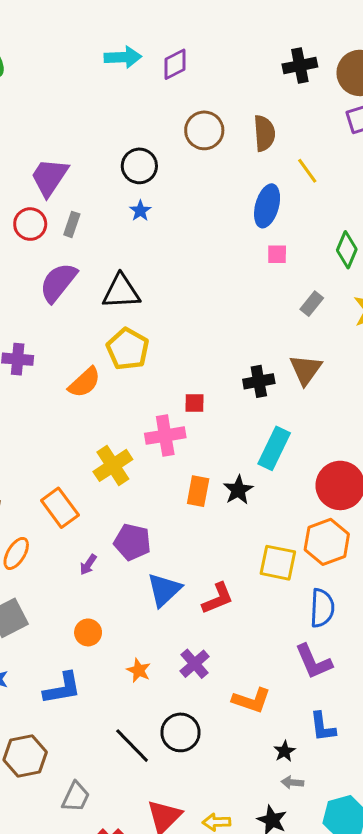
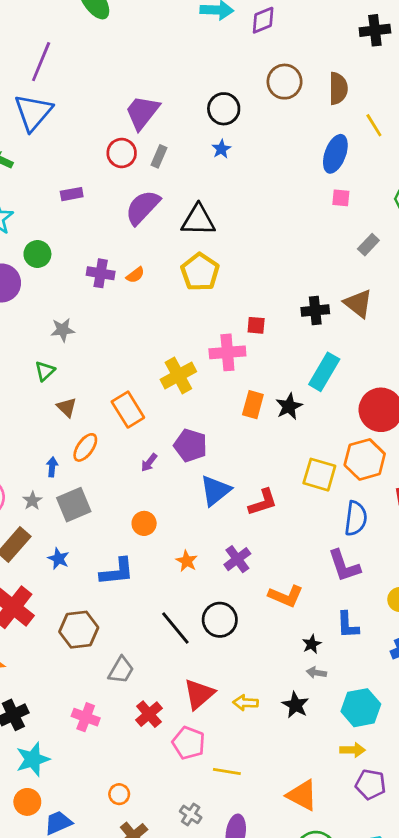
brown triangle: (306, 370) -> (358, 303), turned -32
orange semicircle: (84, 382) -> (135, 275), moved, size x0.6

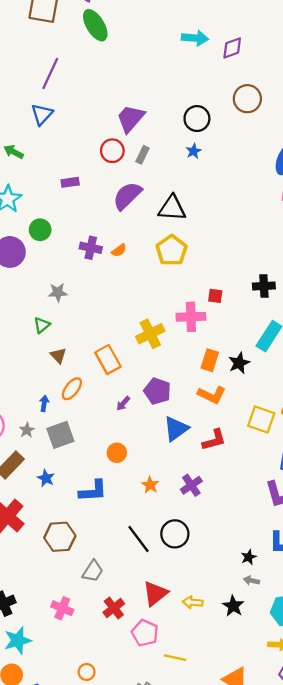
blue triangle: (33, 112) -> (42, 114), size x0.7
orange L-shape: (286, 596) -> (212, 395), moved

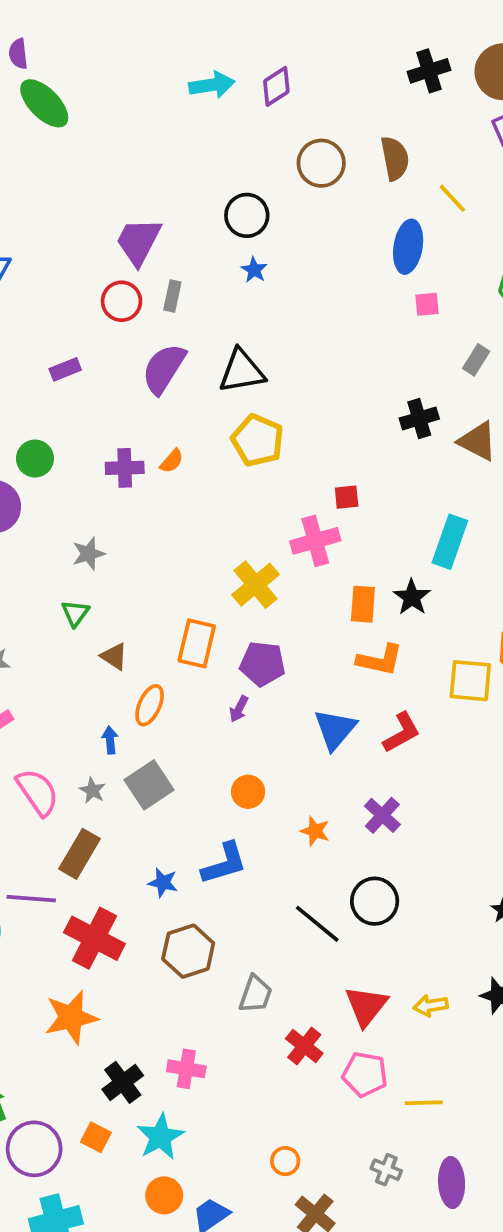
black cross: (264, 286) -> (419, 419), moved
orange rectangle: (108, 360) -> (197, 643), turned 56
purple pentagon: (157, 391) -> (263, 664), moved
blue star: (46, 478) -> (163, 883), moved
pink cross: (62, 608) -> (186, 1069), moved

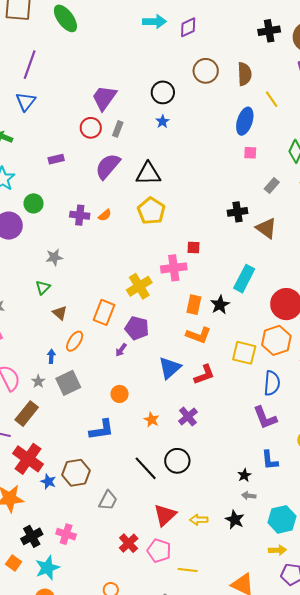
blue star: (163, 883) -> (48, 482), moved
red cross: (304, 1046) -> (129, 543), moved

